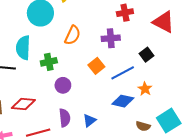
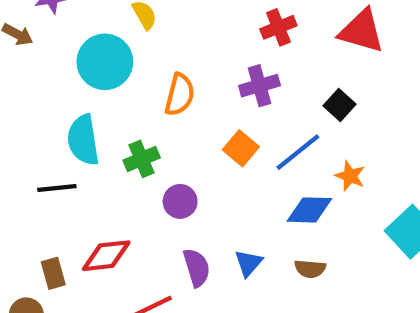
brown semicircle: (143, 126) -> (310, 269), moved

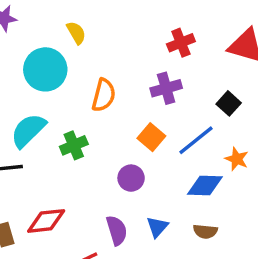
cyan semicircle: (83, 140) -> (28, 130), turned 54
purple circle: (180, 201) -> (131, 178), moved

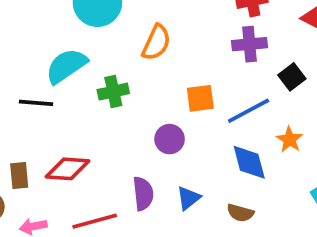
purple cross: (166, 88) -> (250, 44), moved
orange square: (151, 137) -> (200, 98), turned 32
blue diamond: (205, 185) -> (249, 162), turned 63

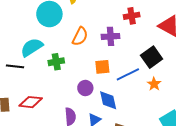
purple cross: (250, 44) -> (111, 36), moved
black square: (292, 77) -> (152, 57), size x1.5
orange star: (290, 140) -> (154, 84), moved
blue diamond: (249, 162) -> (108, 100), moved

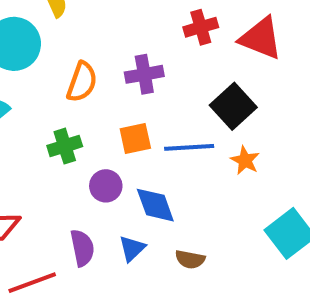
red cross: (132, 16) -> (201, 27), moved
green cross: (56, 62) -> (65, 146), moved
blue line: (128, 74) -> (189, 147), turned 30

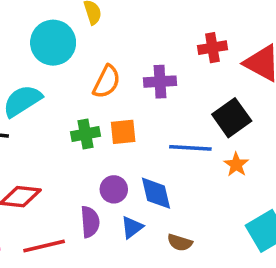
orange square: (135, 138) -> (123, 132), moved
purple circle: (106, 186) -> (114, 189), moved

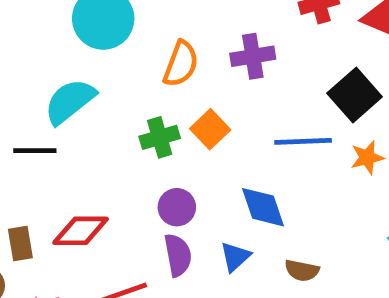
orange square: (123, 132) -> (210, 129), turned -32
orange star: (236, 165) -> (367, 158), turned 30
purple circle: (114, 189) -> (177, 207), moved

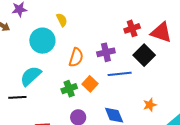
black square: (355, 95) -> (144, 55), moved
blue line: (303, 141) -> (120, 74), moved
orange star: (367, 158) -> (150, 105), moved

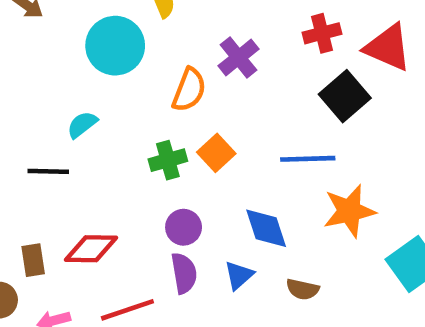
purple cross: (106, 52) -> (238, 57), moved, turned -30
blue line: (120, 74) -> (308, 159), moved
cyan semicircle: (31, 76) -> (82, 125), size x0.6
orange star: (150, 105) -> (349, 211), size x1.6

